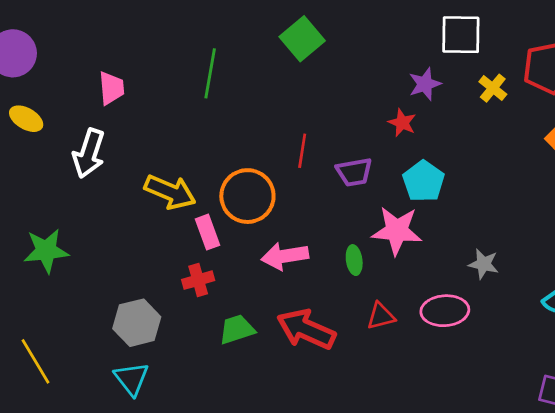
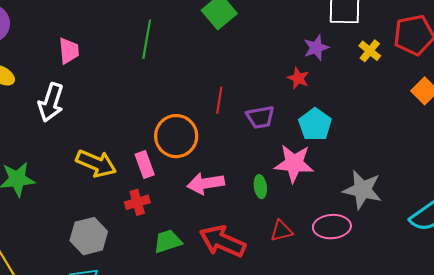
yellow arrow: (170, 192) -> (96, 163), moved
gray star: (484, 264) -> (362, 190), size x1.6

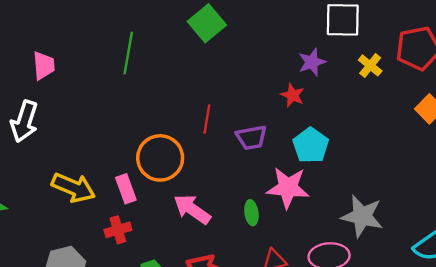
pink arrow: (206, 183) -> (192, 209), turned 44

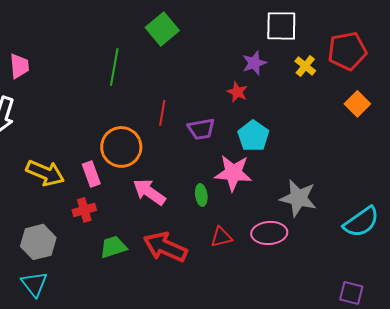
green line: (128, 53) -> (114, 67), moved

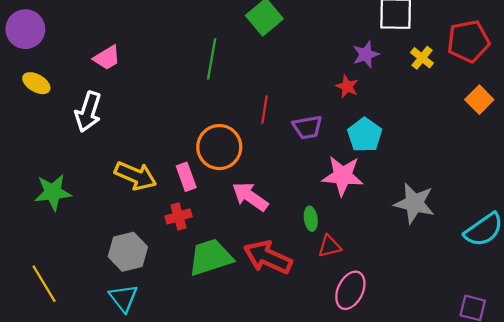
pink trapezoid: (19, 66) -> (107, 58), turned 64
green ellipse: (201, 195) -> (311, 219), moved
pink ellipse: (269, 233) -> (350, 290), moved, turned -60
green trapezoid: (113, 247) -> (210, 257), size x1.5

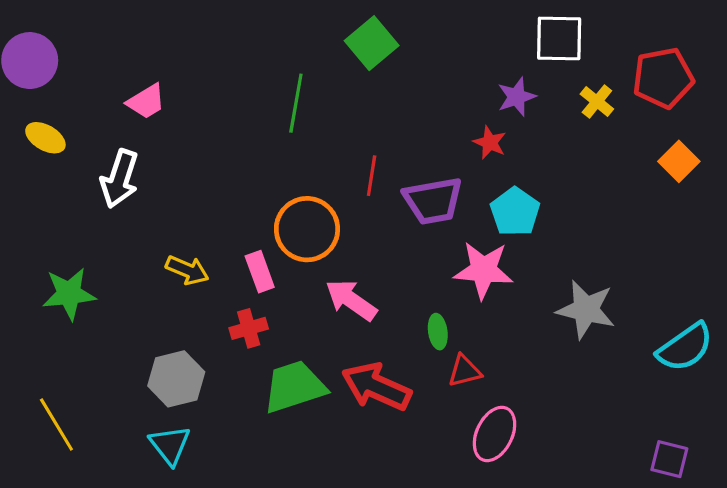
purple trapezoid: (307, 127) -> (433, 201), size x1.4
yellow arrow: (136, 176) -> (187, 270), size x0.7

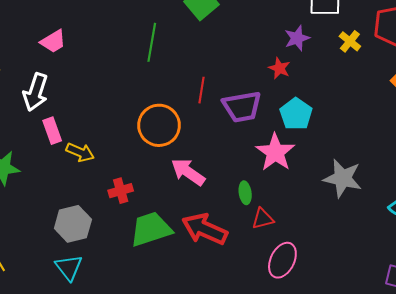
pink star: (483, 270) -> (275, 152), turned 30
pink rectangle: (260, 272) -> (52, 131), moved

